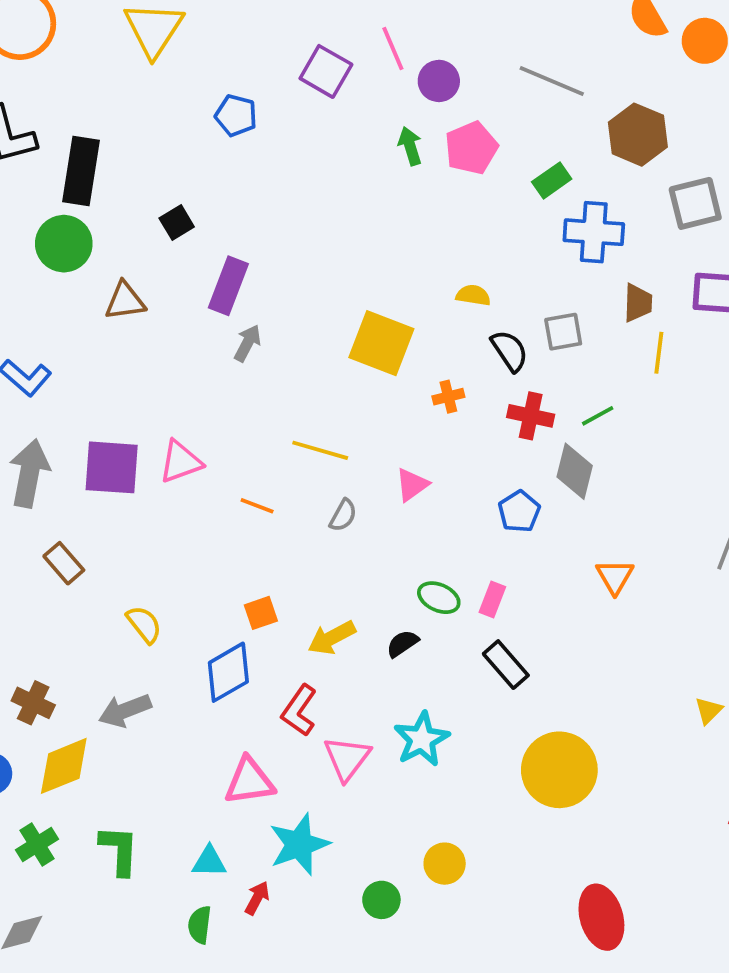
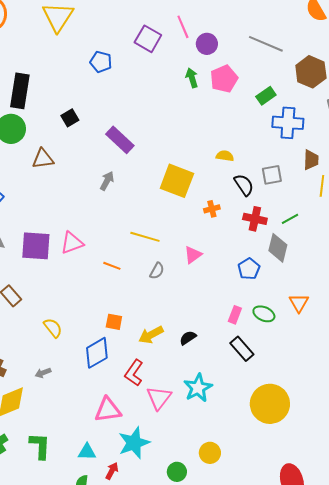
purple rectangle: (228, 286) -> (120, 140), moved, turned -68
green ellipse: (439, 598) -> (264, 314), moved
orange square: (261, 613) -> (114, 322), turned 30
gray arrow: (125, 710) -> (43, 373), size x0.6

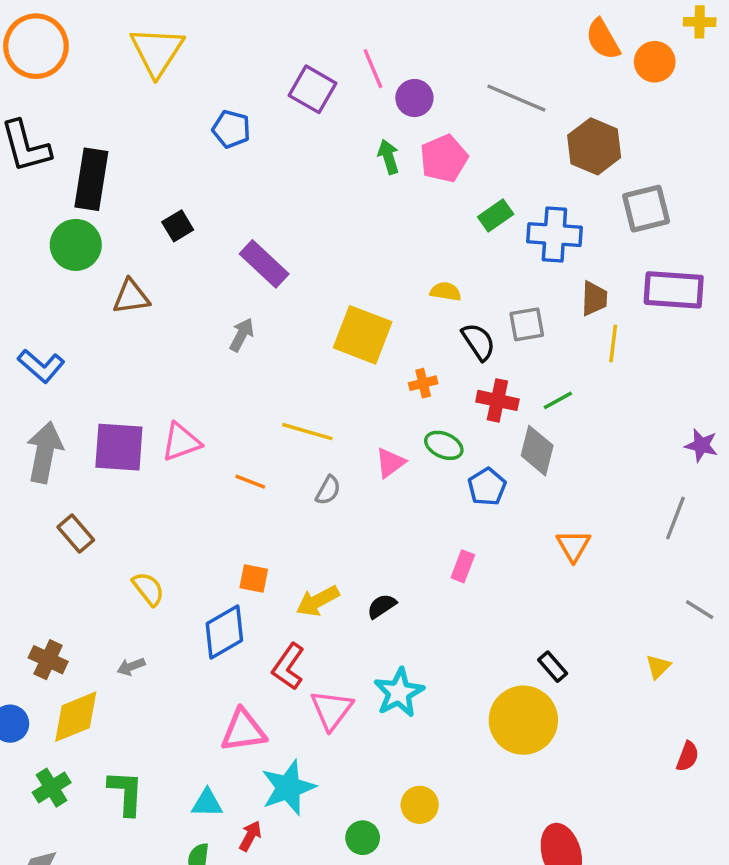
green rectangle: (266, 96) -> (496, 216), moved
green ellipse: (264, 314) -> (444, 445), moved
black rectangle: (242, 349) -> (553, 667), moved, size x0.7

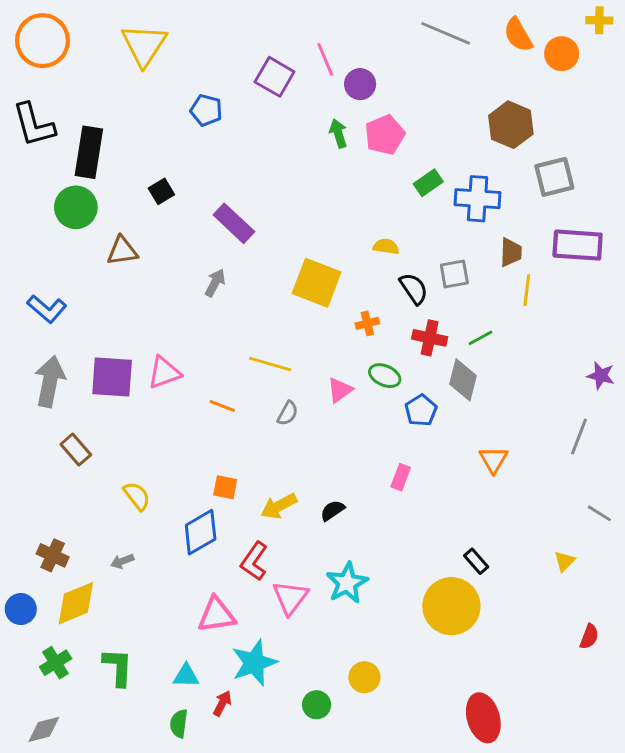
gray line: (516, 98) -> (446, 33), moved

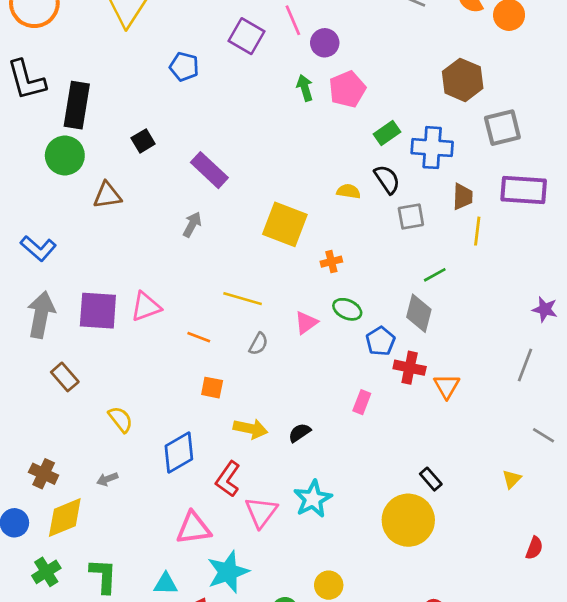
black semicircle: (414, 289) -> (387, 179), moved
red cross: (430, 338) -> (410, 368), moved
orange square: (225, 487) -> (212, 388), moved
yellow arrow: (279, 506) -> (250, 429), turned -140

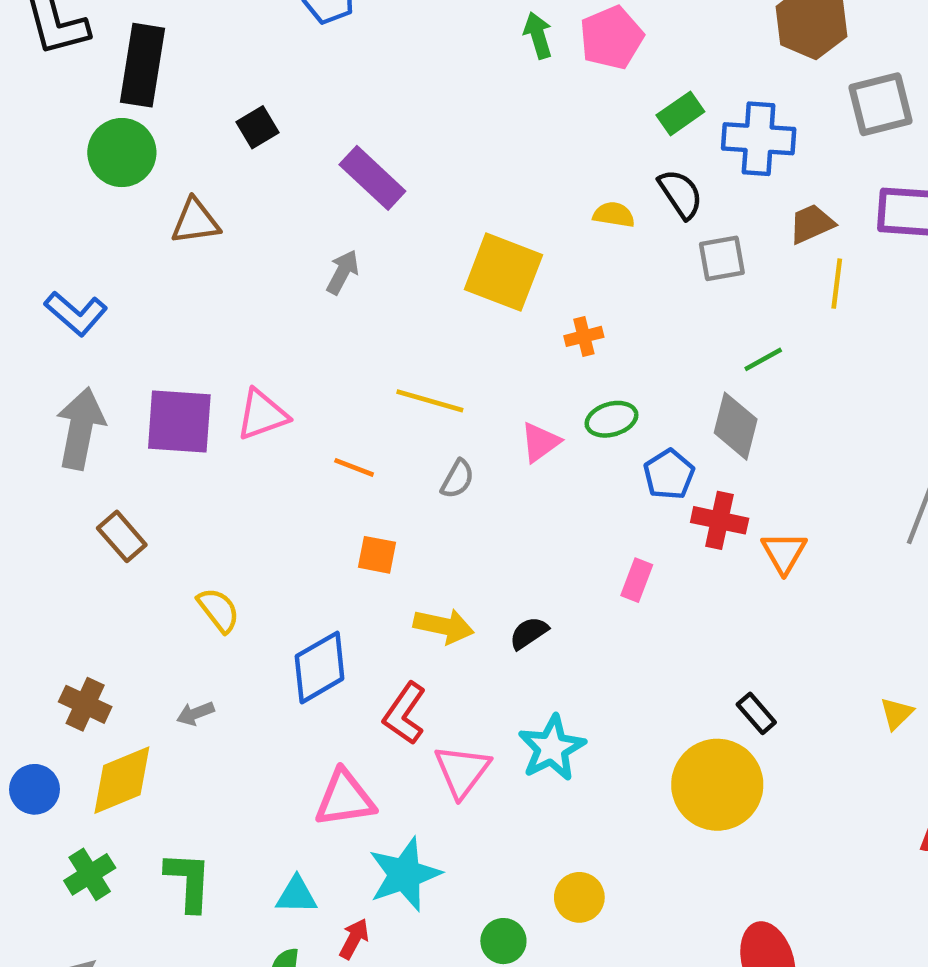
brown trapezoid: (463, 197) -> (811, 224), turned -116
green ellipse: (347, 309) -> (611, 419), turned -40

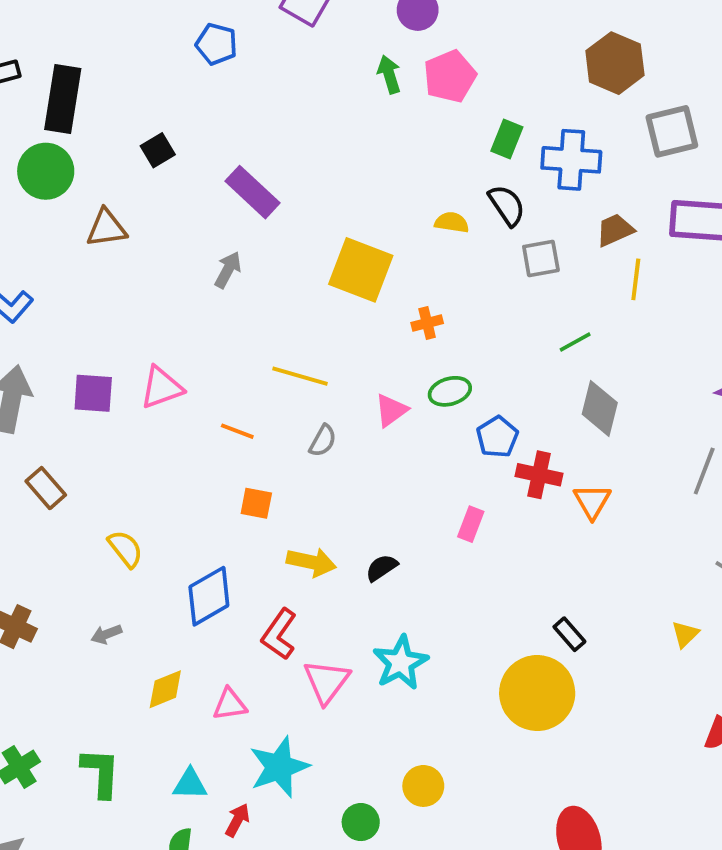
green rectangle: (680, 113) -> (507, 139), turned -33
purple square: (179, 422) -> (93, 393), size x0.7
gray diamond: (736, 426) -> (600, 408), moved
yellow diamond: (122, 780) -> (165, 689), moved, size x0.7
pink triangle: (345, 799) -> (230, 704), size x0.7

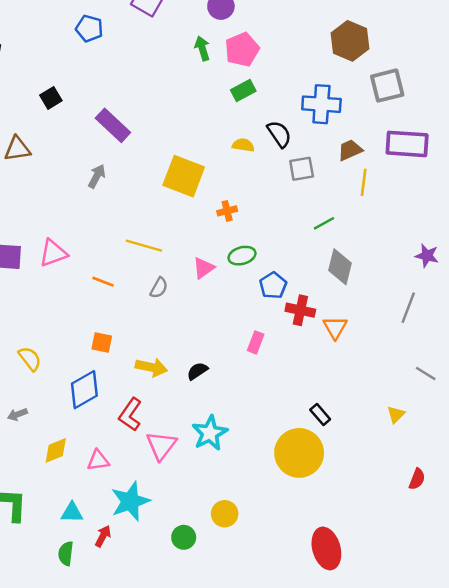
green rectangle: (507, 139) -> (243, 91), moved, turned 40
orange square: (256, 503) -> (102, 342), moved

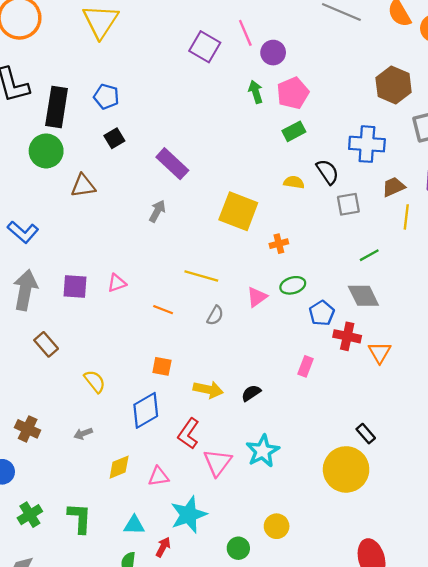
blue pentagon: (89, 28) -> (106, 97), moved
pink triangle: (53, 253) -> (117, 283), size x0.7
gray diamond: (340, 267) -> (363, 296), moved, turned -40

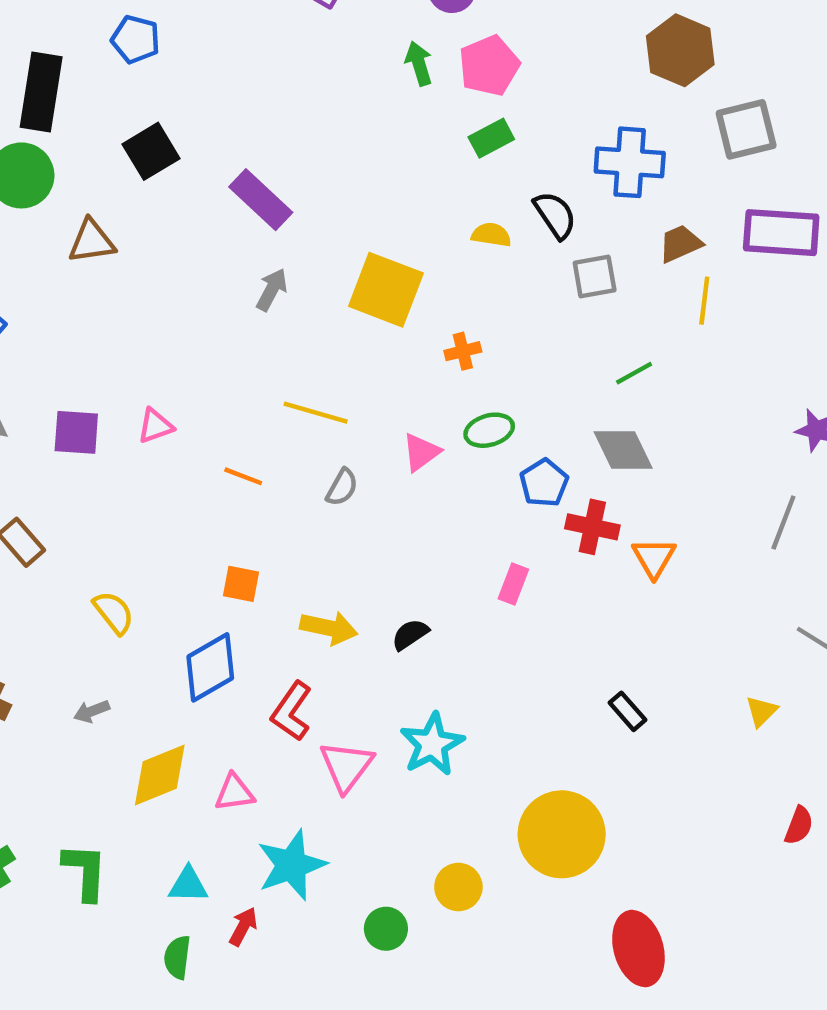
blue pentagon: (106, 97) -> (136, 39), moved
black square: (114, 138) -> (151, 151), size x1.4
gray arrow: (157, 211) -> (272, 290), moved
yellow diamond: (119, 467) -> (160, 775), size x1.4
yellow circle: (346, 469) -> (562, 834), moved

